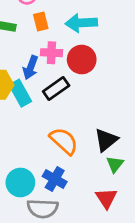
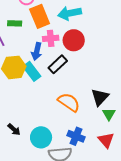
orange rectangle: (41, 21) -> (40, 16), size x1.6
blue cross: (55, 179) -> (76, 136), moved

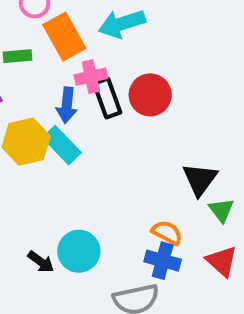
red circle: (74, 40) -> (150, 95), moved
black rectangle: (58, 64) -> (107, 98), moved, turned -60
orange semicircle: (69, 102) -> (167, 233), moved, size x0.7
cyan circle: (41, 137) -> (79, 251), moved

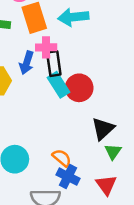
red circle: (150, 95) -> (79, 88), moved
cyan rectangle: (62, 145) -> (59, 85), moved
orange semicircle: (167, 233) -> (62, 158), moved

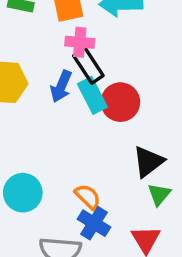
blue arrow: (27, 63) -> (61, 86), moved
black rectangle: (54, 64) -> (88, 66), turned -30

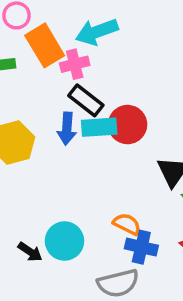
pink cross: (80, 42) -> (75, 64), moved
cyan rectangle: (92, 95) -> (99, 127), turned -48

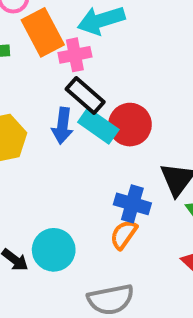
cyan rectangle: (99, 127) -> (98, 126), turned 36
orange semicircle: (127, 224) -> (124, 235), turned -84
blue cross: (141, 247) -> (132, 204), moved

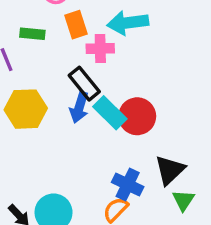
orange rectangle: (43, 32) -> (76, 25), size x0.7
black rectangle: (85, 95) -> (84, 84), moved

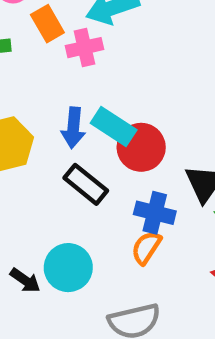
black rectangle: (84, 84) -> (86, 184), moved
red circle: (137, 116) -> (141, 147), moved

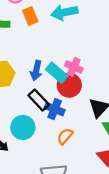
pink cross: (84, 48) -> (74, 67), moved, turned 30
blue cross: (155, 213) -> (55, 109), moved
cyan circle: (68, 268) -> (23, 127), moved

